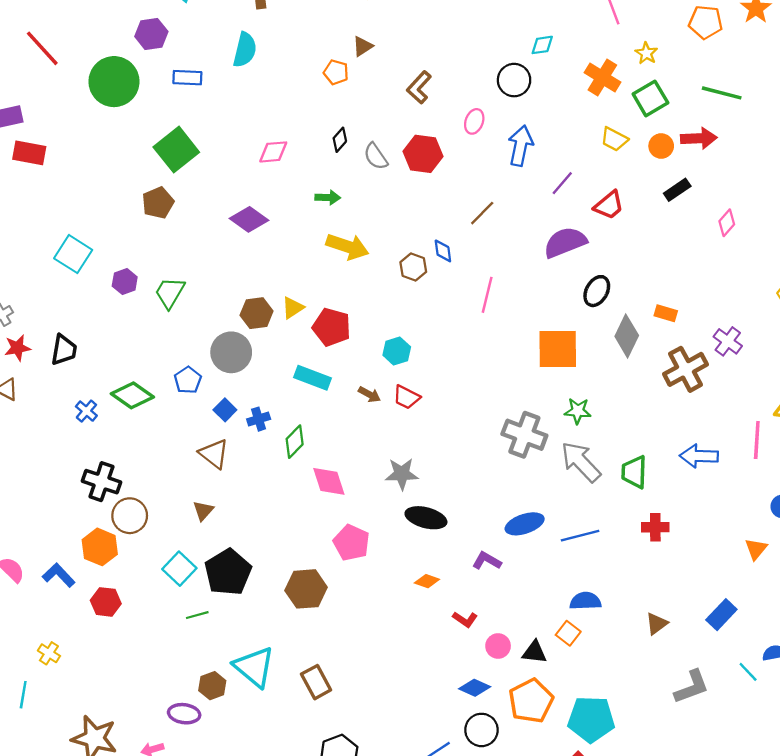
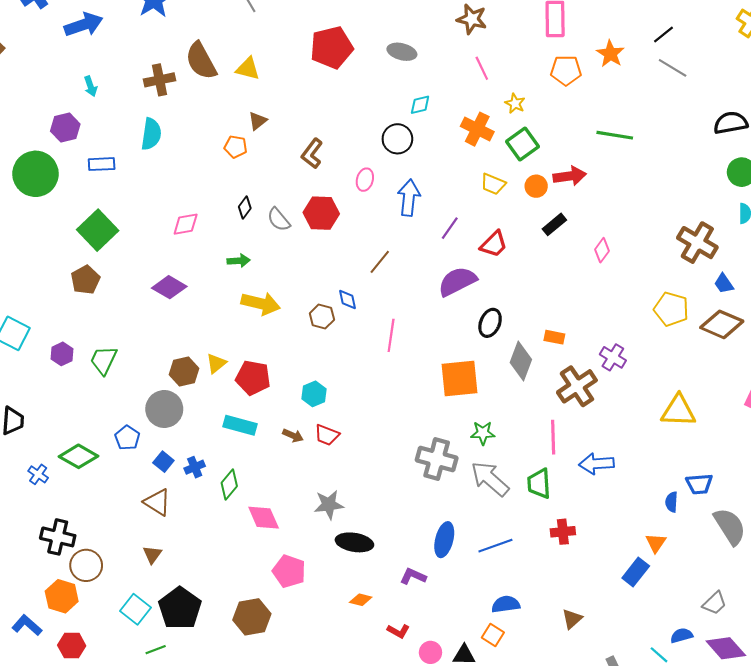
green line: (722, 93) -> (615, 135), moved
pink line: (757, 440) -> (553, 437), moved
blue ellipse: (525, 524) -> (444, 540), turned -52
blue rectangle: (721, 615) -> (636, 572), moved

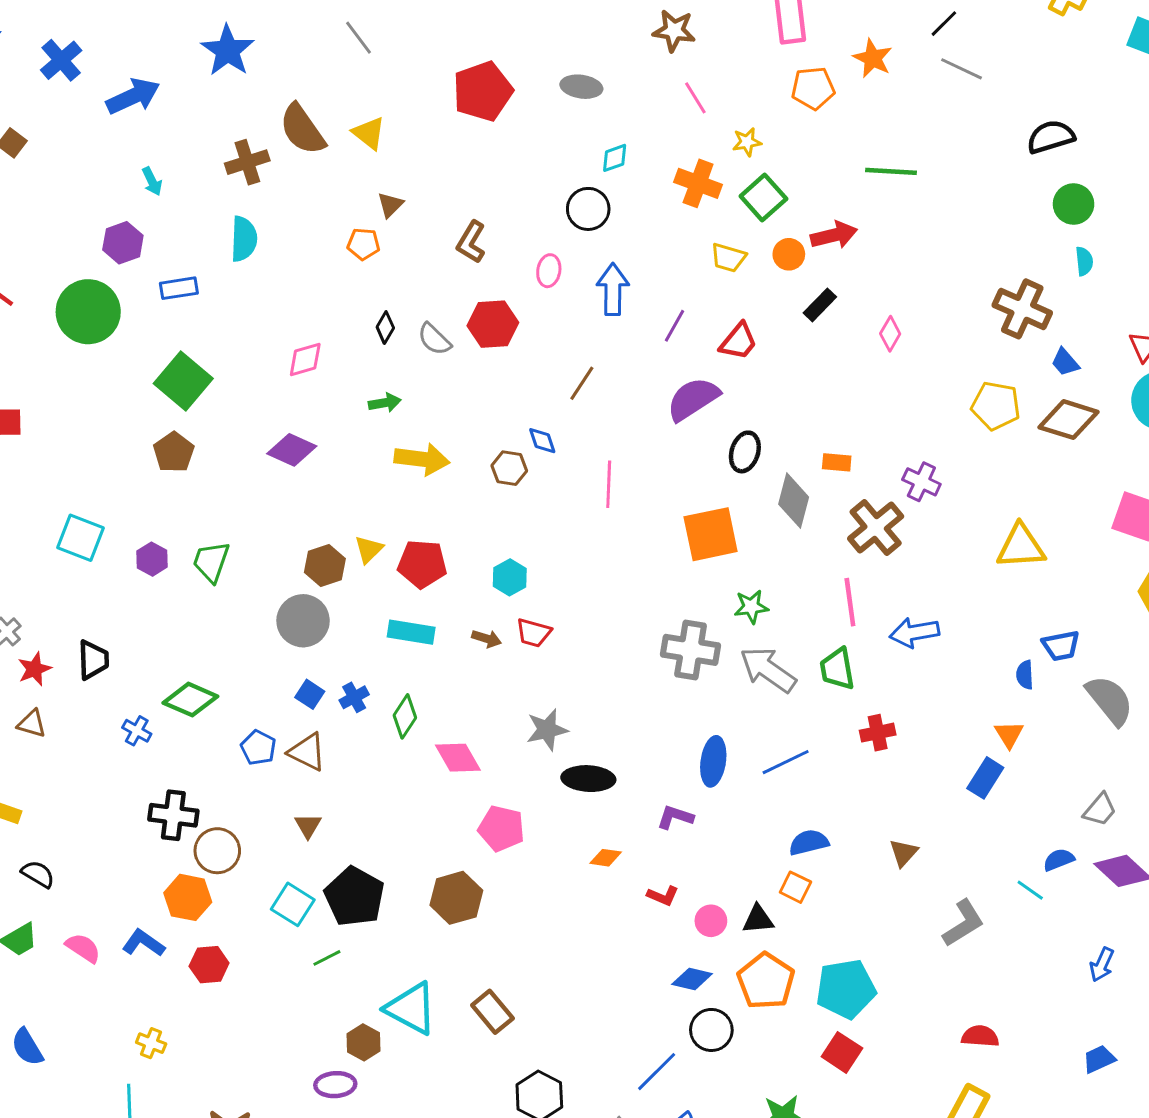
yellow triangle: (248, 69) -> (369, 133), turned 30
yellow star: (515, 103) -> (747, 142), turned -30
blue pentagon: (127, 438) -> (258, 748), moved

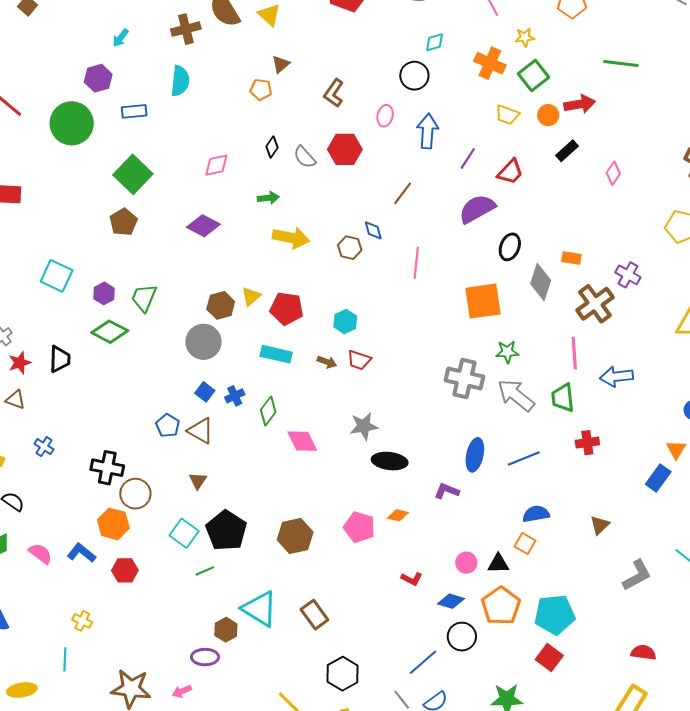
cyan arrow: (152, 181) -> (121, 38), turned 60
green diamond: (190, 700) -> (110, 332), moved
blue cross: (137, 731) -> (44, 447), moved
pink pentagon: (501, 829) -> (359, 527), moved
red L-shape: (663, 896) -> (412, 579), moved

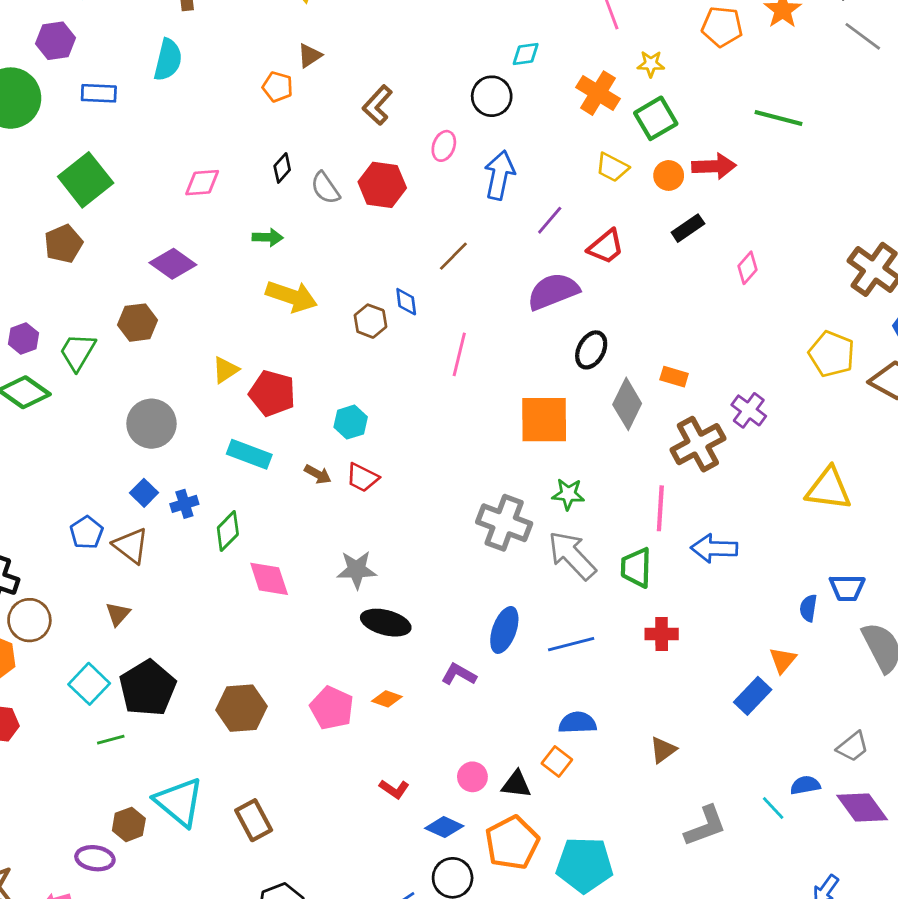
brown hexagon: (221, 305) -> (138, 323), moved

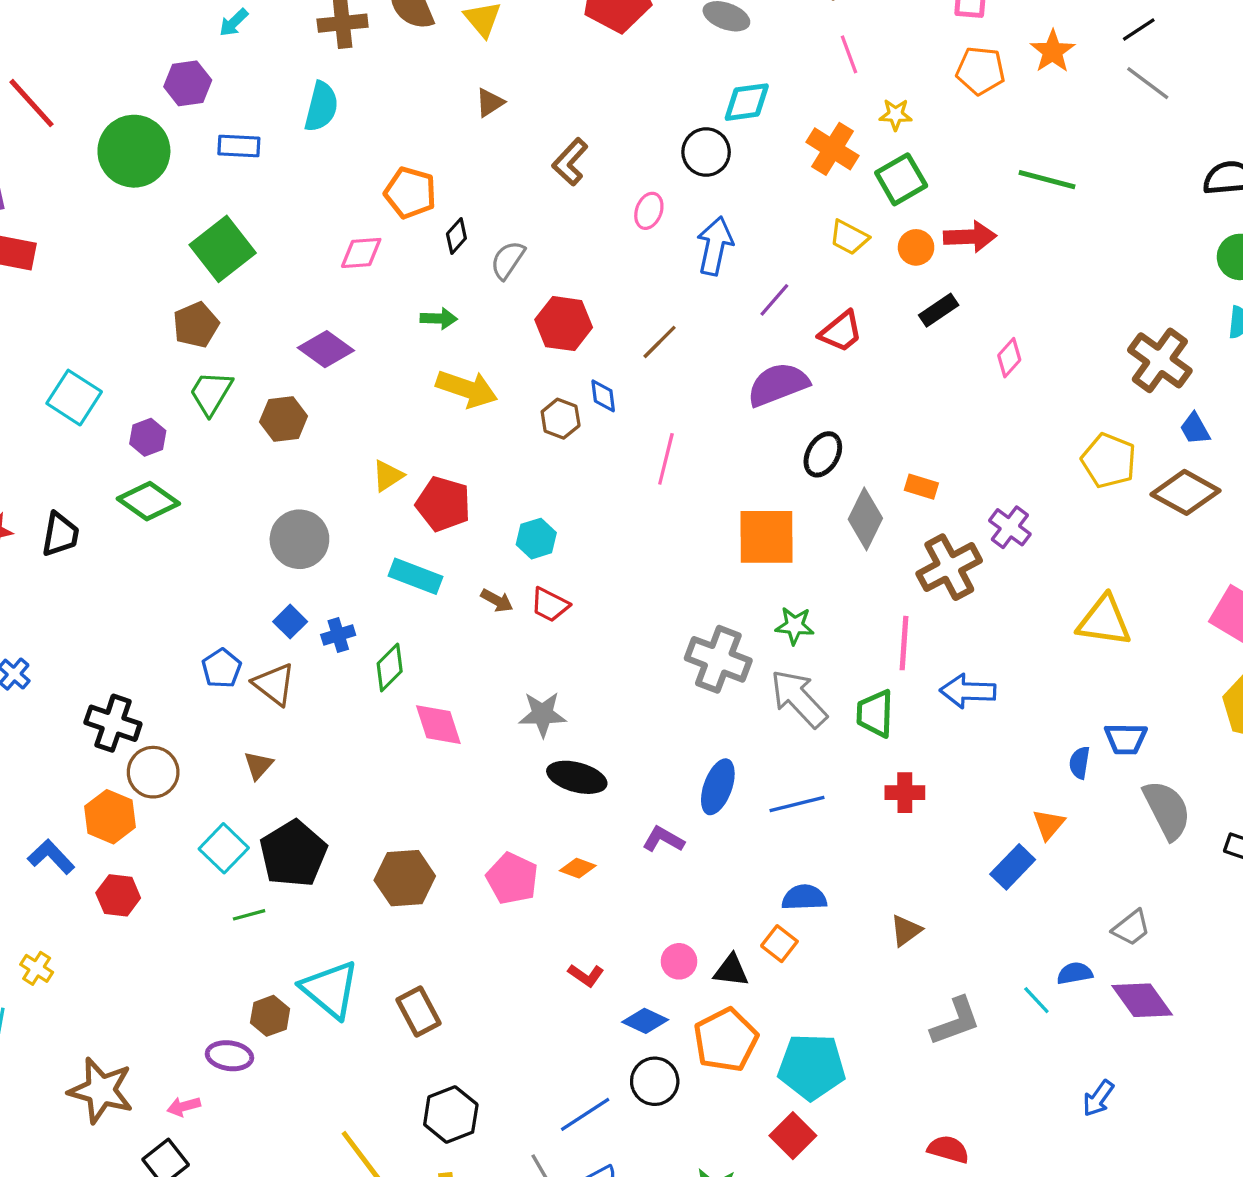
cyan diamond: (526, 54) -> (747, 102), size x1.4
orange pentagon: (278, 87) -> (410, 193), moved, size x1.4
red hexagon: (382, 185) -> (564, 324), moved
gray semicircle: (325, 188) -> (508, 260), turned 68
green trapezoid: (78, 352) -> (211, 393), moved

